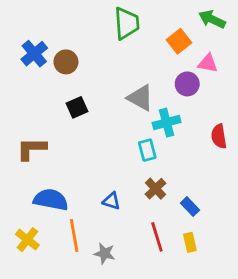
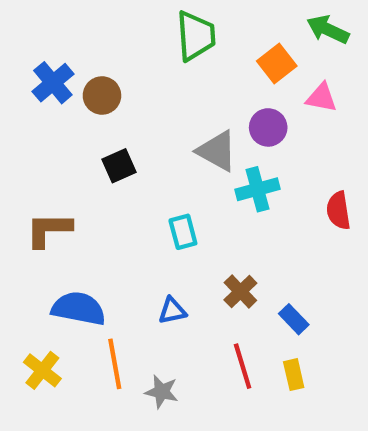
purple circle: (187, 84) -> (268, 127), moved
cyan rectangle: (147, 150) -> (183, 232), moved
blue triangle: (111, 201) -> (172, 311), turned -30

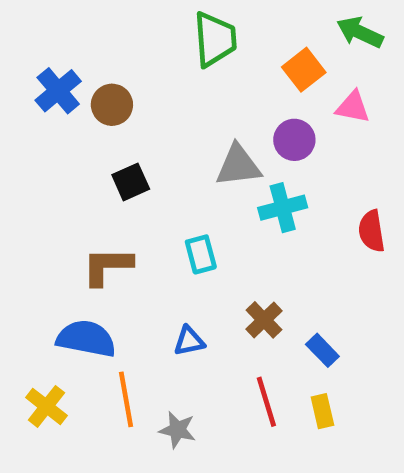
gray triangle: (217, 151) -> (238, 166), turned -36
brown L-shape: (49, 230) -> (107, 266), moved

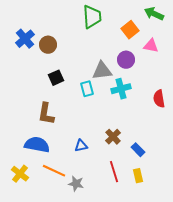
cyan rectangle: (201, 254) -> (87, 89), moved
brown L-shape: (107, 266) -> (46, 114), turned -80
orange line: (126, 399) -> (54, 171), turned -55

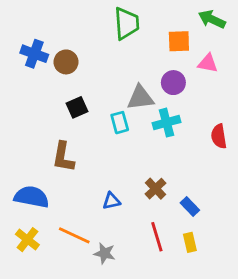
orange square: (130, 30) -> (179, 41), turned 36
blue cross: (25, 39) -> (34, 54), turned -30
blue semicircle: (37, 145) -> (32, 197), moved

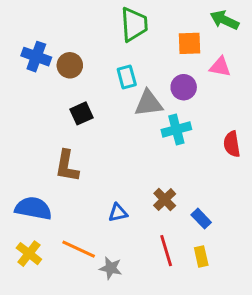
cyan rectangle: (120, 123) -> (127, 77), moved

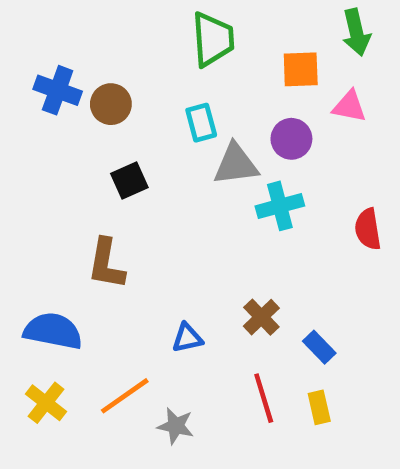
green arrow: (224, 20) -> (356, 32), turned -128
orange line: (79, 249) -> (125, 396), turned -60

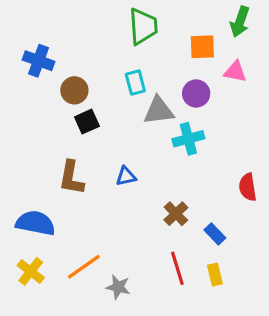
green arrow: (356, 32) -> (240, 22), turned 32
brown circle: (111, 104) -> (74, 90), moved
red semicircle: (368, 229) -> (248, 187), moved
blue triangle: (187, 338) -> (126, 176), moved

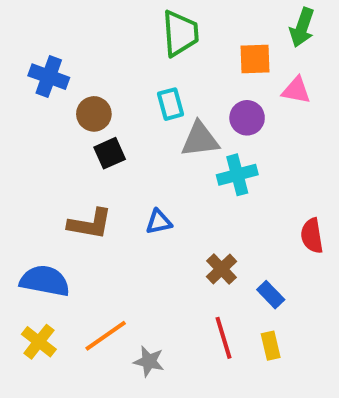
brown L-shape: (71, 178) -> (90, 224), turned -90

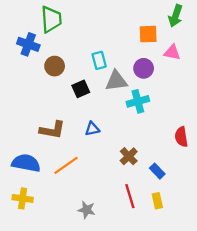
green trapezoid: (180, 33) -> (51, 19), moved
black square: (110, 153) -> (81, 89), moved
orange line: (106, 336) -> (66, 165), moved
yellow cross: (39, 342) -> (23, 198), turned -30

